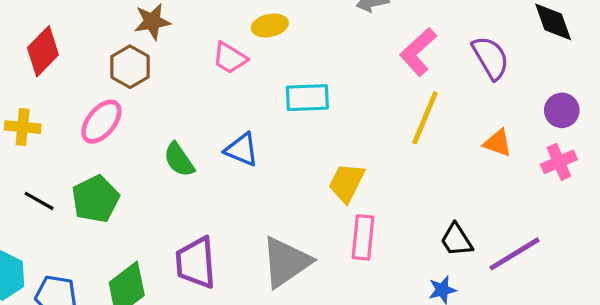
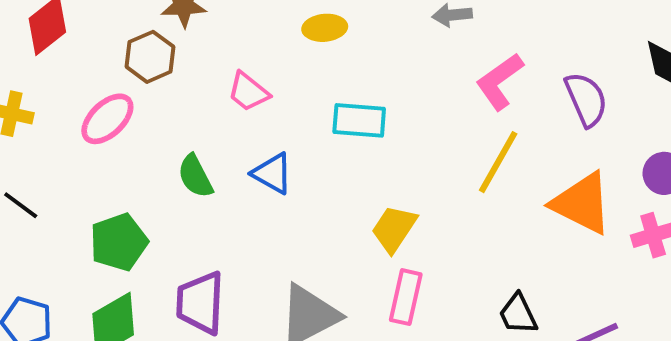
pink trapezoid: (230, 58) -> (248, 92), moved
orange triangle: (498, 143) -> (582, 203), size x1.8
green pentagon: (96, 199) -> (119, 242), moved

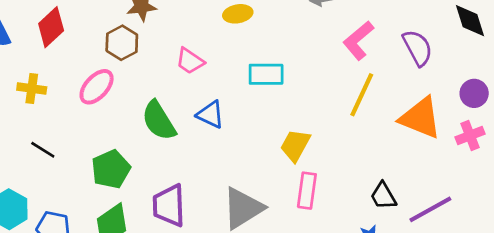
green semicircle: (195, 176) -> (159, 121), size x1.4

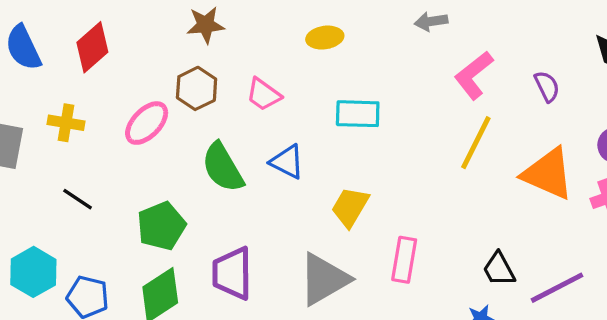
brown hexagon: (122, 43) -> (197, 88), moved
purple semicircle: (418, 48) -> (547, 86), size x0.7
yellow trapezoid: (295, 145) -> (350, 207), moved

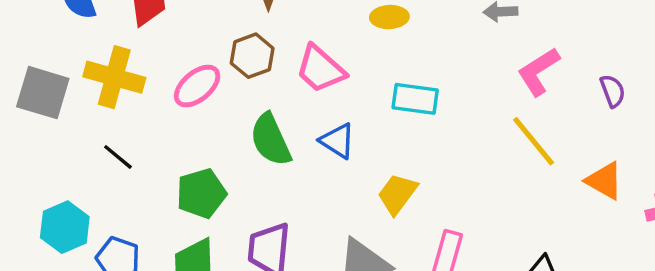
pink trapezoid: (264, 94) -> (320, 69), size x1.4
yellow cross: (66, 123) -> (114, 77), size x1.6
yellow line: (476, 143) -> (534, 141), turned -72
orange triangle: (548, 174) -> (604, 181), size x0.7

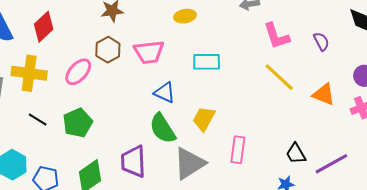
pink trapezoid: (320, 69) -> (149, 52), turned -40
pink L-shape: (538, 71) -> (276, 36), turned -68
green semicircle: (271, 140) -> (162, 128), moved
green pentagon: (201, 193) -> (78, 123), moved

